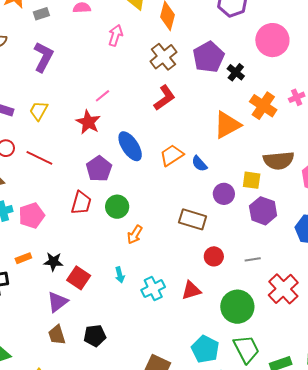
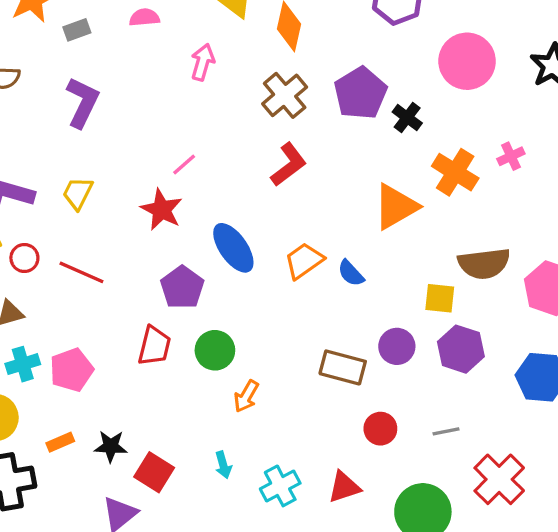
purple circle: (224, 194) -> (397, 346), moved

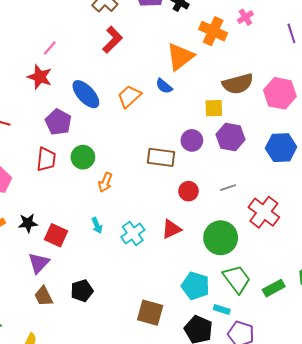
blue semicircle: (351, 273) -> (164, 86), moved

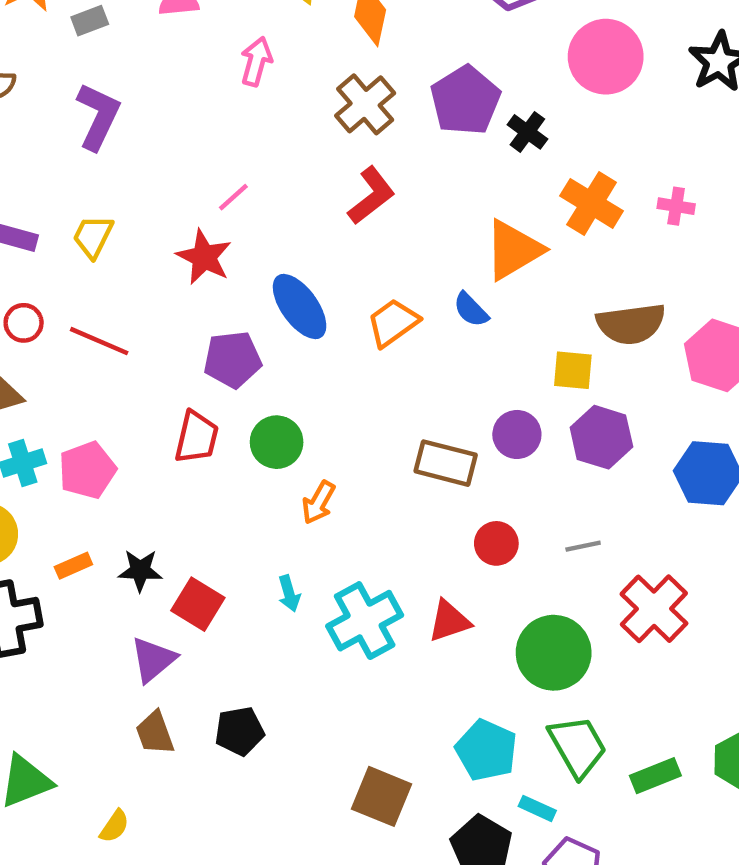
pink cross: (245, 17) -> (676, 206), moved, turned 35
purple pentagon: (58, 122) -> (233, 360), turned 30
cyan cross: (133, 234) -> (365, 621), size x1.4

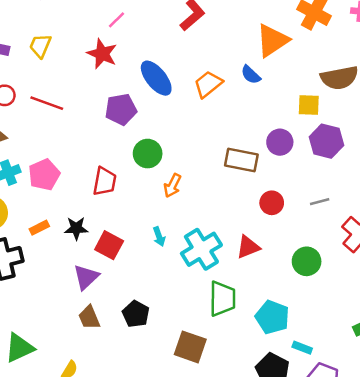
red trapezoid: (197, 437) -> (105, 181), moved
green circle: (554, 653) -> (307, 261), size x0.7
black pentagon: (239, 731) -> (136, 314), turned -30
green trapezoid: (578, 746) -> (222, 299), moved, turned 33
brown square: (382, 796) -> (190, 347), moved

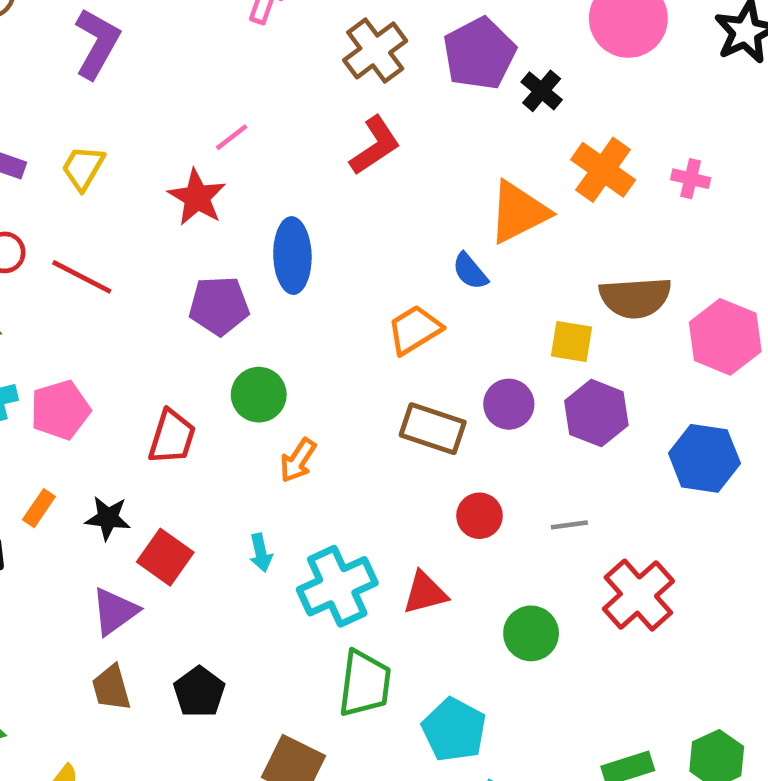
blue ellipse: (156, 78) -> (292, 256), turned 30
orange trapezoid: (208, 84) -> (415, 330), moved
orange rectangle: (39, 228) -> (39, 508), turned -36

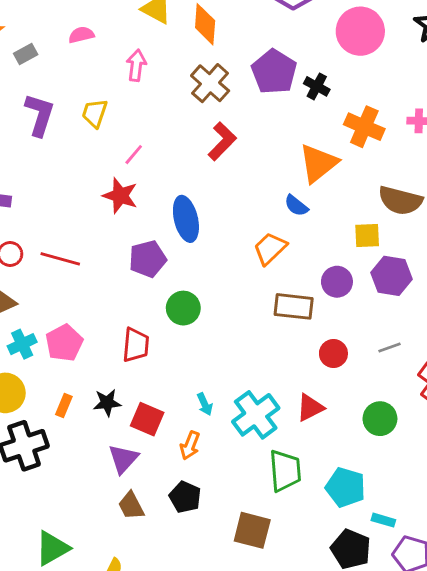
yellow trapezoid: (83, 168) -> (95, 113), moved
brown semicircle: (635, 298) -> (400, 200), turned 30
orange arrow: (298, 460) -> (190, 445), moved

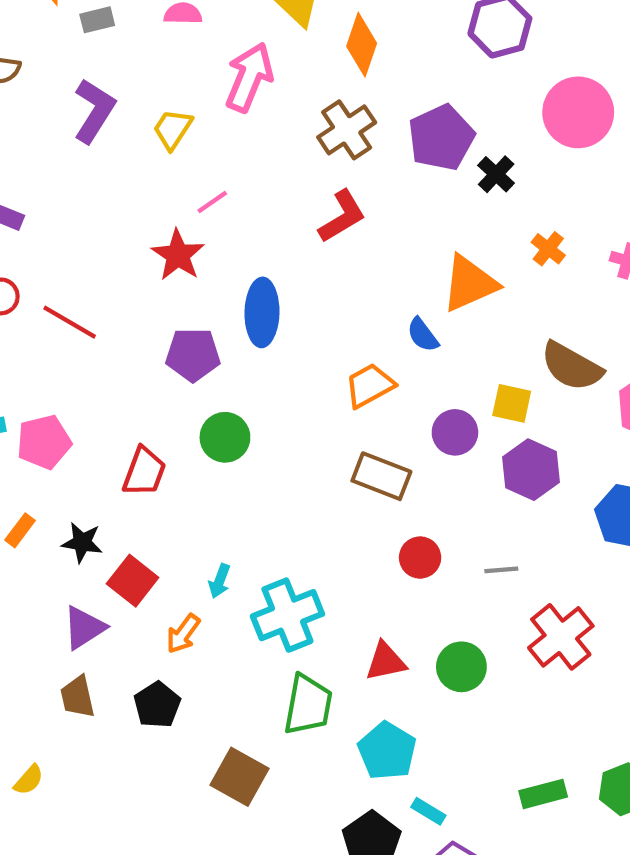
pink arrow: (136, 65) -> (249, 77), size x1.5
orange cross: (364, 127) -> (548, 249), size x0.6
purple circle: (337, 282) -> (455, 432), moved
cyan arrow: (205, 404) -> (220, 581), turned 30
red triangle: (310, 408) -> (386, 661), moved

